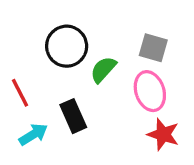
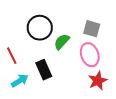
red star: (163, 134) -> (98, 81), turned 30

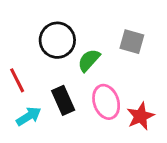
pink ellipse: (90, 55) -> (106, 102), moved

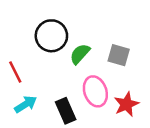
gray square: (132, 42) -> (119, 55), moved
black rectangle: (63, 100) -> (66, 111), moved

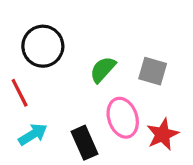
black circle: (51, 36) -> (43, 46), moved

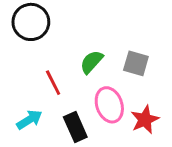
black circle: (43, 46) -> (31, 22), moved
red line: (20, 93) -> (53, 83), moved

